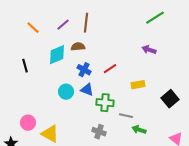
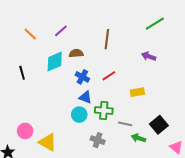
brown line: (86, 23) -> (107, 39), moved
cyan circle: (66, 92) -> (79, 115), moved
black square: (170, 99) -> (159, 125), moved

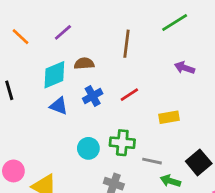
green line: (155, 24) -> (175, 22), moved
blue cross: (82, 77) -> (93, 96), turned 32
blue triangle: (85, 97) -> (59, 106), moved

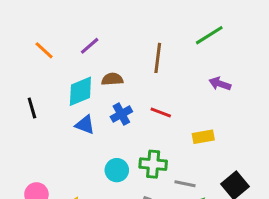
red line: (129, 95) -> (161, 113), turned 54

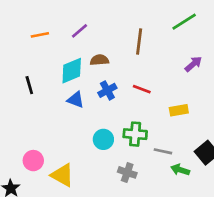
orange line: (44, 50) -> (40, 35), turned -54
purple arrow: (220, 84) -> (193, 64), turned 120

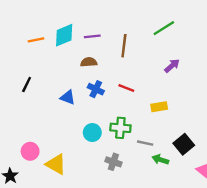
purple line: (80, 31) -> (92, 36), moved, turned 35
cyan diamond: (72, 71) -> (64, 35), moved
black line: (29, 85) -> (27, 84), turned 42
blue cross: (107, 90) -> (96, 89), turned -35

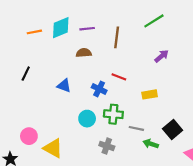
blue cross: (96, 89) -> (99, 89), moved

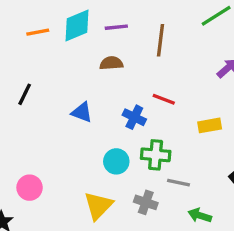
gray line: (136, 128) -> (179, 183), moved
green arrow: (151, 144) -> (200, 215), moved
yellow triangle: (53, 148) -> (98, 206), moved, turned 45

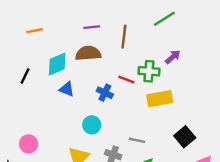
cyan diamond: (77, 26) -> (57, 64), moved
brown semicircle: (111, 63) -> (88, 53), size x1.5
yellow rectangle: (210, 125) -> (160, 99), size x1.5
green cross: (156, 155) -> (149, 71), moved

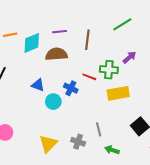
cyan diamond: (57, 64) -> (32, 43), moved
cyan circle: (92, 125) -> (53, 102), moved
gray line: (137, 140) -> (99, 129), turned 64

